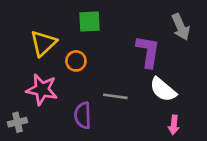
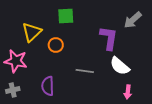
gray arrow: (181, 27) -> (133, 20), turned 72
pink star: (42, 90) -> (16, 61), moved
purple semicircle: (83, 115) -> (48, 86), moved

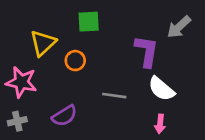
purple semicircle: (48, 86) -> (64, 116), turned -120
pink arrow: (128, 92) -> (160, 124), moved

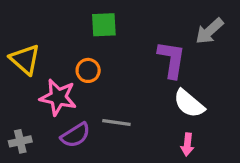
yellow triangle: (43, 43) -> (25, 59), moved, turned -36
pink star: (21, 82) -> (58, 97), moved
gray line: (114, 96) -> (116, 122), moved

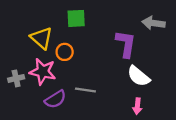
gray arrow: (209, 31) -> (154, 23), turned 50
yellow triangle: (25, 59) -> (42, 38), moved
gray cross: (20, 141) -> (16, 78), moved

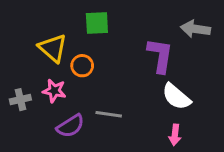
pink star: (43, 72) -> (54, 91), size x0.7

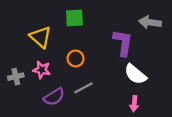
orange circle: (82, 66) -> (76, 58), moved
gray line: (109, 114) -> (83, 88), turned -36

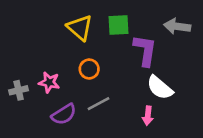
green square: (74, 18) -> (118, 25), moved
yellow triangle: (41, 37) -> (80, 28), moved
pink arrow: (134, 104) -> (148, 116), moved

